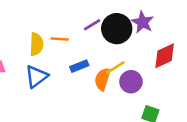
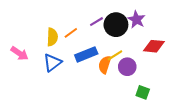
orange line: (60, 39) -> (71, 33), turned -40
red diamond: (165, 56) -> (154, 46), turned 30
blue rectangle: (79, 66) -> (86, 54), size x1.5

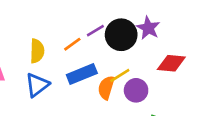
orange line: (71, 33) -> (72, 44), moved

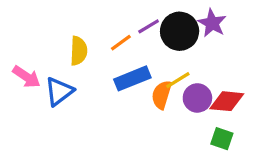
red diamond: (171, 63) -> (227, 101), moved
blue triangle: (37, 85) -> (59, 91), moved

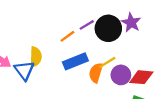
yellow semicircle: (79, 51) -> (36, 57), moved
blue triangle: (59, 91) -> (24, 70), turned -30

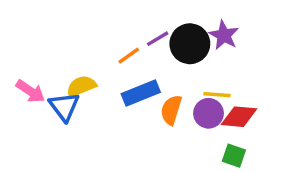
yellow semicircle: (36, 57) -> (81, 86), turned -114
yellow line: (107, 62) -> (217, 95), moved, turned 36

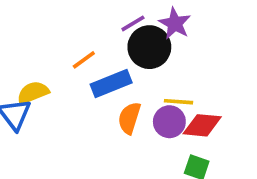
purple star: (224, 35) -> (175, 23), moved
purple line: (158, 39) -> (133, 23), moved
blue rectangle: (141, 93) -> (111, 83), moved

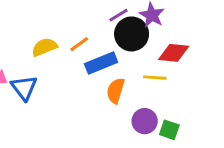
yellow semicircle: (33, 93) -> (44, 47), moved
purple circle: (169, 122) -> (145, 121), moved
red diamond: (202, 125) -> (174, 53), moved

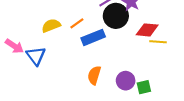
yellow line: (155, 78) -> (158, 42), moved
orange semicircle: (116, 91) -> (94, 75), moved
green square: (169, 130) -> (144, 87), turned -32

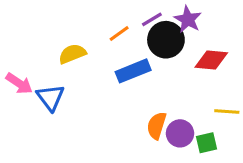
orange line: (77, 23) -> (119, 33), moved
yellow line: (158, 42) -> (227, 112), moved
orange semicircle: (94, 75) -> (157, 126), moved

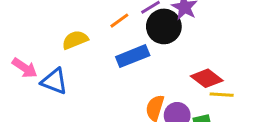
red diamond: (211, 60) -> (207, 78), moved, turned 32
blue triangle: (50, 97) -> (54, 81), turned -32

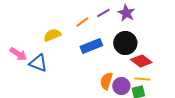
black circle: (164, 26) -> (125, 43), moved
yellow line: (222, 95) -> (142, 79), moved

